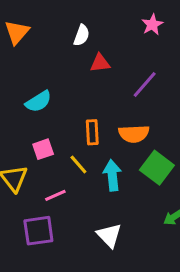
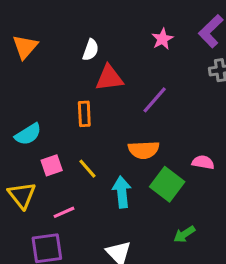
red triangle: (100, 63) -> (109, 78), size x1.4
cyan semicircle: (38, 101) -> (28, 134), moved
orange rectangle: (92, 132) -> (84, 114), moved
yellow line: (78, 165) -> (87, 169), moved

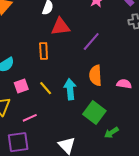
orange semicircle: (144, 150) -> (95, 75), moved, turned 90
green square: (167, 184) -> (94, 112), moved
cyan arrow: (122, 192) -> (70, 89), moved

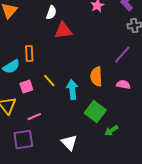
purple line: (91, 41) -> (122, 55), moved
orange rectangle: (44, 51) -> (29, 54), moved
yellow line: (46, 88) -> (49, 81), moved

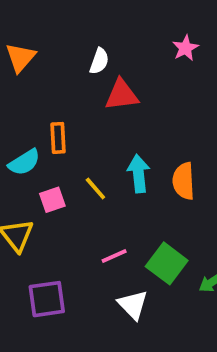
cyan arrow: (72, 90) -> (139, 174), moved
green square: (95, 112) -> (167, 263), moved
pink line: (34, 117) -> (114, 256), moved

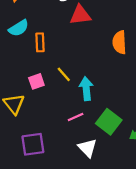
cyan semicircle: (24, 162) -> (19, 28), moved
cyan arrow: (139, 174) -> (86, 89), moved
orange semicircle: (184, 181) -> (119, 42), moved

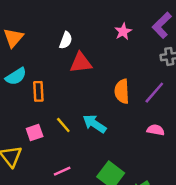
cyan arrow: (86, 89) -> (94, 124), moved, turned -50
pink line: (76, 117) -> (62, 171), moved

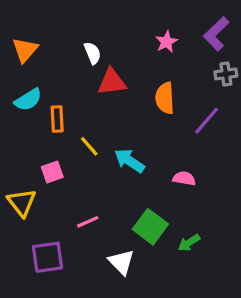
white semicircle: (66, 40) -> (92, 53), turned -42
orange semicircle: (122, 91) -> (165, 98), moved
yellow line: (63, 125) -> (89, 146), moved
pink semicircle: (156, 130) -> (184, 178), moved

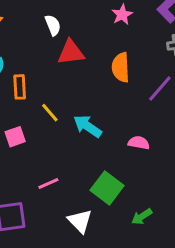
green arrow: (189, 243) -> (142, 217), moved

